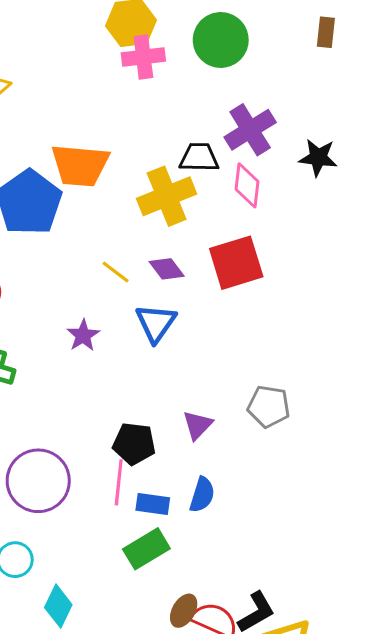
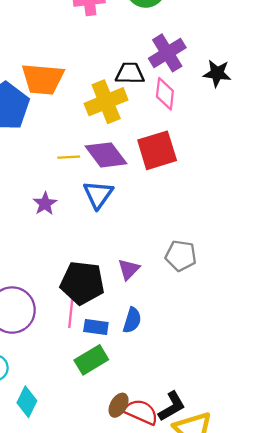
purple diamond: (167, 269) -> (106, 155), size x1.6
yellow line: (116, 272) -> (69, 157), turned -40
black pentagon: (134, 444) -> (82, 283), size x1.4

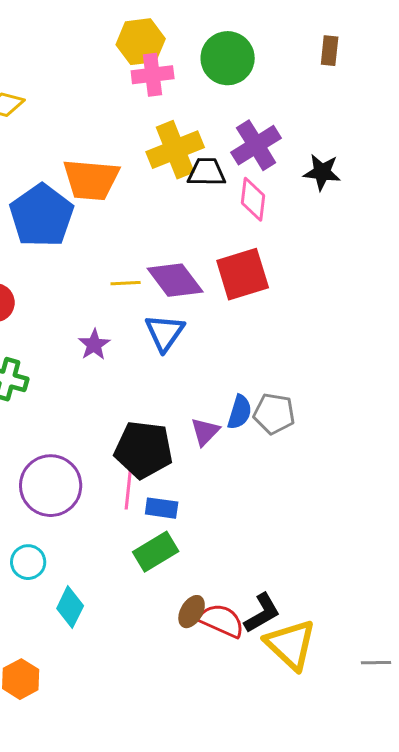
yellow cross: (106, 102) -> (175, 150), moved
blue semicircle: (132, 320) -> (240, 412), moved

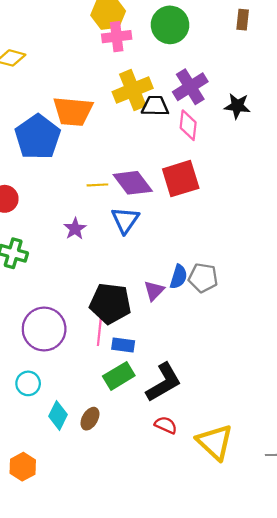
brown ellipse: (192, 612) -> (90, 419), moved
black L-shape: (262, 613) -> (164, 382), moved, size x1.4
red semicircle: (222, 621) -> (166, 425), size x0.7

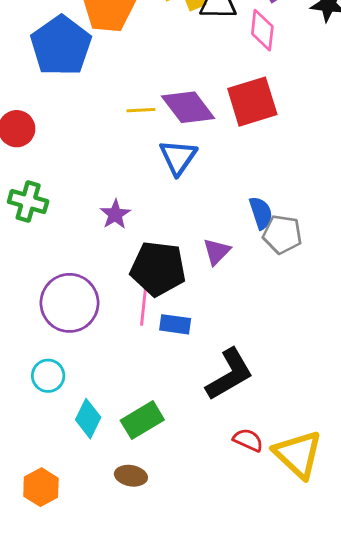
purple star: (75, 229) -> (115, 214), moved
blue semicircle: (179, 277) -> (261, 213), moved, turned -35
green rectangle: (119, 376) -> (142, 420), moved
brown ellipse: (90, 419) -> (131, 476), moved, turned 70
red semicircle: (166, 425) -> (248, 440), moved

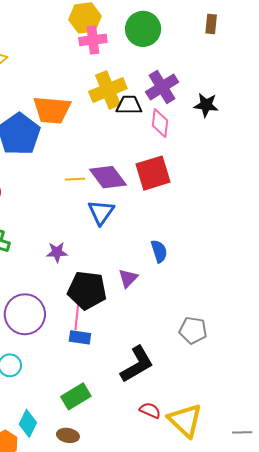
purple star: (115, 214) -> (57, 252), turned 30
gray pentagon: (282, 234) -> (193, 330), moved
blue rectangle: (175, 324) -> (80, 337), moved
cyan diamond: (88, 419) -> (28, 423), moved

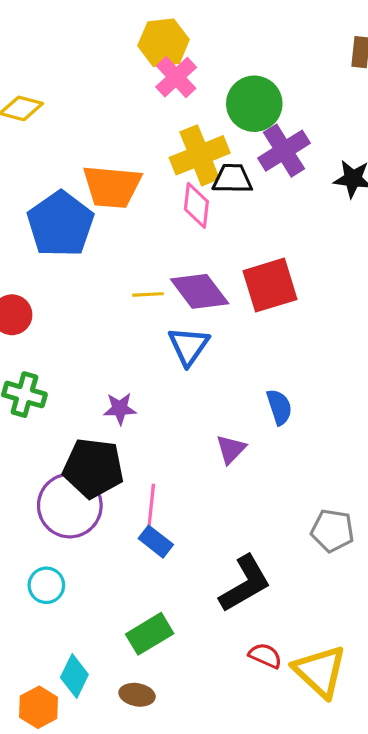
green circle: (143, 29) -> (254, 104), moved
pink cross: (93, 40) -> (176, 77), turned -36
pink diamond: (160, 123) -> (196, 205), moved
black pentagon: (87, 290) -> (93, 468), moved
blue rectangle: (80, 337) -> (156, 542), turned 30

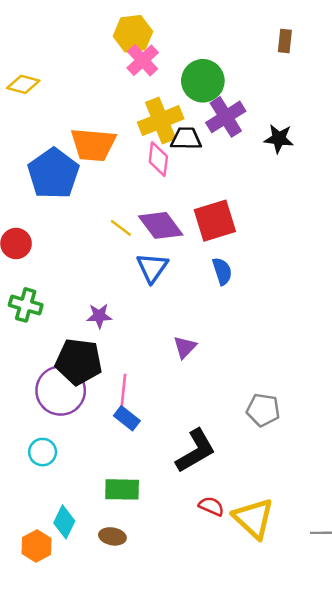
yellow line: (148, 294) -> (121, 228), turned 40
blue semicircle: (279, 407) -> (222, 271), moved
green rectangle: (150, 634) -> (122, 489), turned 32

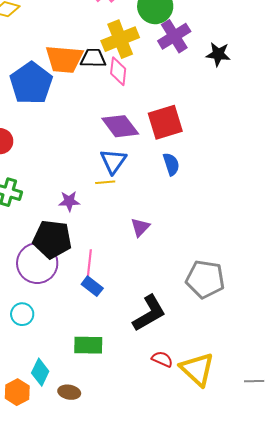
black trapezoid: (186, 139) -> (93, 58), moved
yellow line: (121, 228) -> (105, 182), moved, turned -42
gray pentagon: (263, 410) -> (205, 279), size x1.4
brown ellipse: (112, 536) -> (69, 392), moved

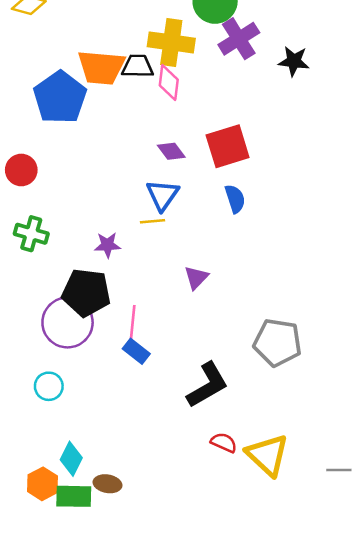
yellow cross: (120, 39) -> (171, 42), turned 30
purple diamond: (120, 126) -> (171, 151), size x0.6
green rectangle: (88, 345) -> (74, 496), moved

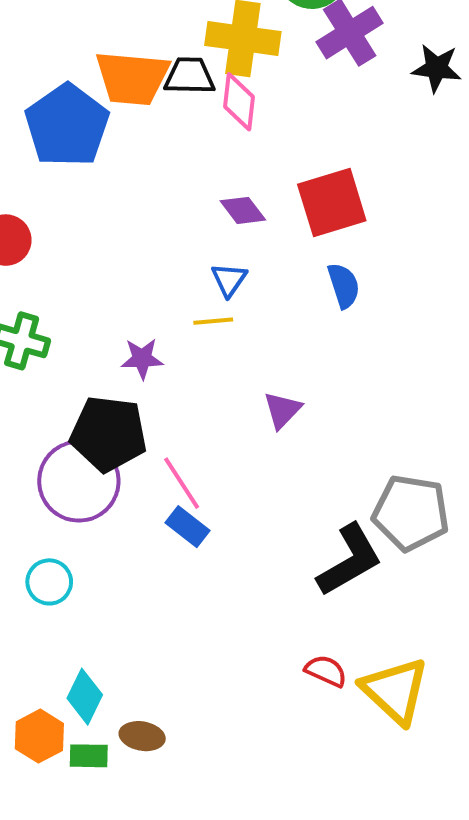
blue triangle: (163, 195) -> (229, 280), size x0.7
pink line: (133, 324) -> (182, 483), turned -39
black L-shape: (208, 385) -> (350, 560), moved
green rectangle: (74, 496) -> (89, 756), size x0.7

